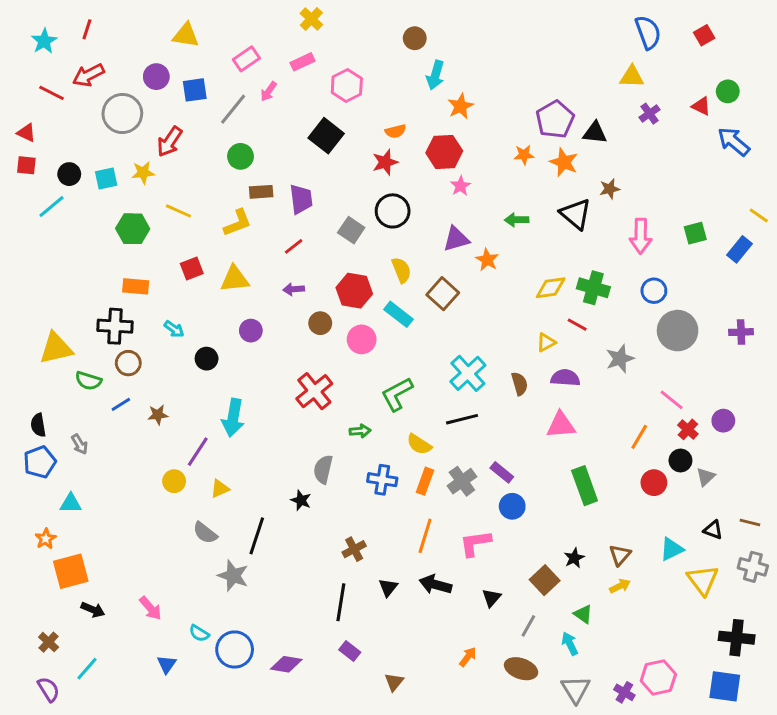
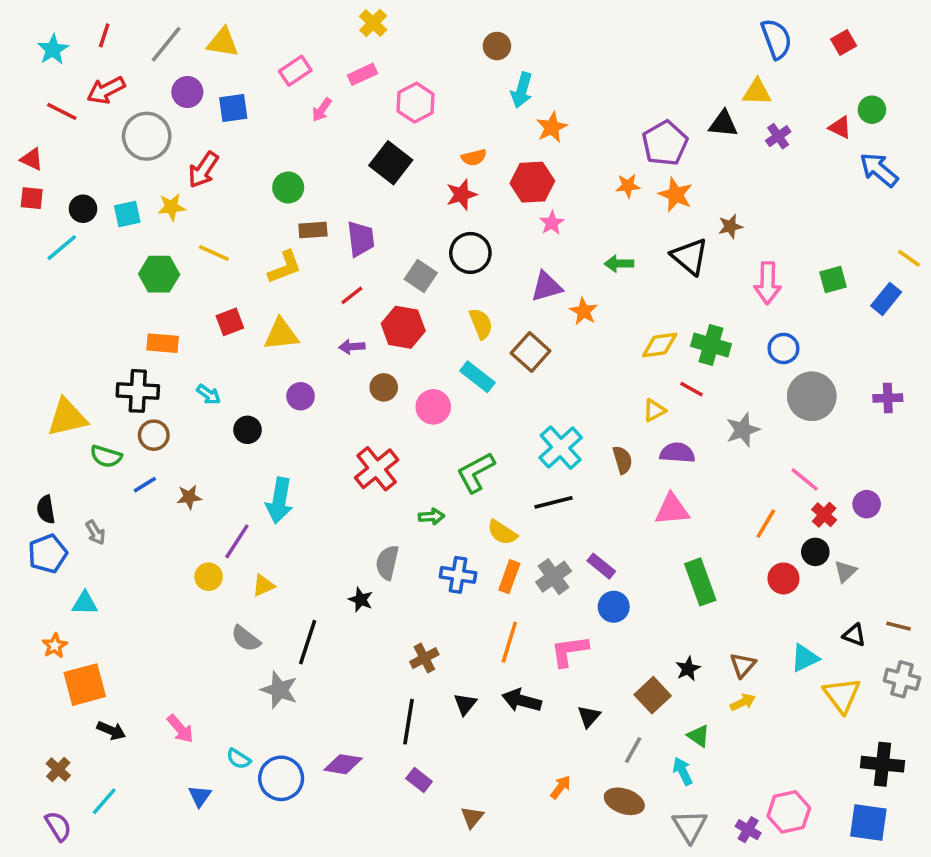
gray line: (233, 109) -> (166, 44), moved
black triangle: (595, 133) -> (723, 124), moved
red hexagon: (354, 291) -> (403, 327), moved
purple diamond: (286, 664) -> (343, 764), moved

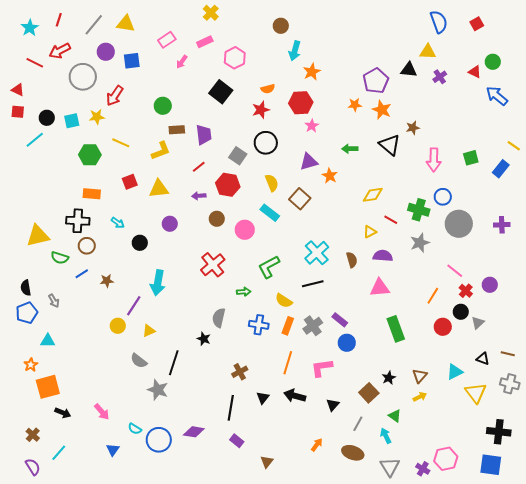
green cross: (711, 345) -> (419, 210), moved

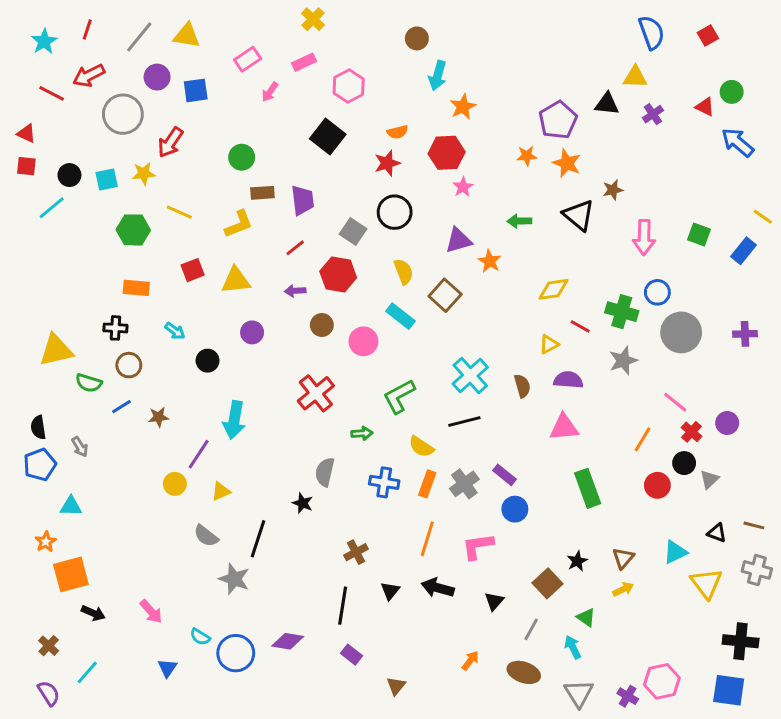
green square: (471, 158) -> (699, 234), turned 35
black cross: (78, 221) -> (115, 328), size x0.7

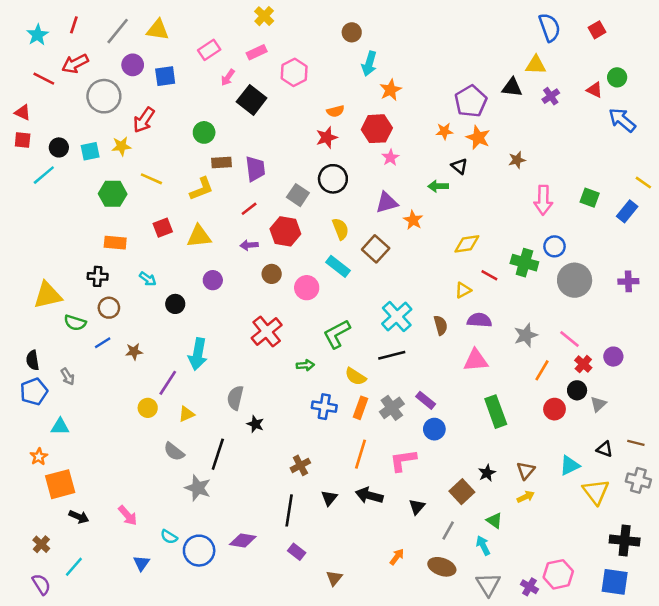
black square: (328, 136) -> (252, 100), moved
black triangle: (579, 215) -> (459, 166), moved, size x0.6
gray star: (623, 361) -> (526, 335), moved
gray semicircle: (325, 472) -> (235, 398), moved

